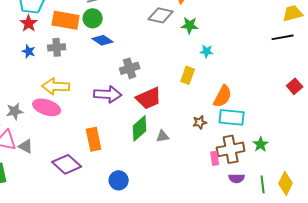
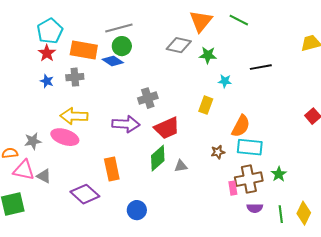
green circle: (93, 18) -> (122, 46), moved
black line: (283, 37) -> (261, 67), moved
blue diamond: (103, 40) -> (113, 61), moved

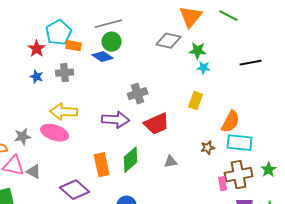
cyan pentagon: (50, 31) -> (59, 33), moved
orange rectangle: (84, 50) -> (74, 46), size x0.6
cyan star: (225, 81) -> (204, 68), moved
green diamond: (158, 158) -> (131, 160), moved

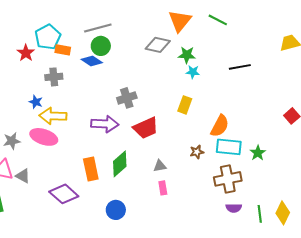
blue star: (37, 77) -> (36, 102), moved
green star: (269, 170) -> (258, 153), moved
pink rectangle: (223, 184) -> (163, 188), moved

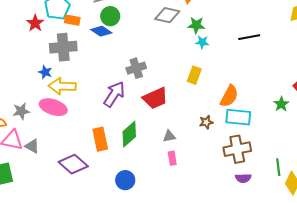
gray cross: (54, 77) -> (63, 47), size x1.5
purple arrow: (105, 124) -> (114, 94), turned -60
green star: (258, 153) -> (281, 104), moved
green line: (260, 214) -> (278, 167), moved

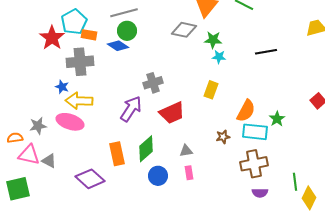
red star: (35, 23) -> (52, 38), size x1.4
green star: (281, 104) -> (277, 119), moved
blue circle: (125, 180) -> (158, 176), moved

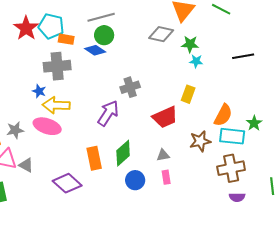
cyan pentagon: (74, 22) -> (51, 26), turned -30
red star: (52, 38) -> (26, 28), moved
red trapezoid: (172, 113) -> (165, 117), moved
brown star: (223, 137) -> (200, 141), size x1.5

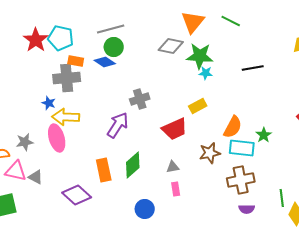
orange rectangle: (66, 39) -> (76, 61), moved
green star: (190, 44) -> (200, 56), size x1.5
yellow rectangle: (188, 94) -> (198, 106), turned 42
pink ellipse: (47, 126) -> (57, 138), turned 56
blue circle: (135, 180) -> (145, 209), moved

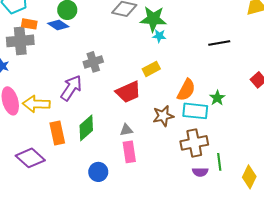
black line: (253, 68) -> (219, 43), moved
yellow arrow: (66, 117) -> (36, 104), moved
pink rectangle: (176, 189) -> (129, 152), size x1.5
green line: (282, 198) -> (219, 162), moved

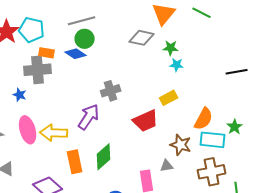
green star: (153, 19) -> (171, 48), size x0.6
brown star: (163, 116) -> (181, 145), turned 30
gray triangle: (126, 130) -> (167, 166), moved

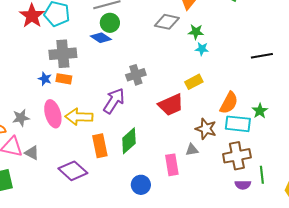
orange rectangle: (47, 53) -> (64, 79), moved

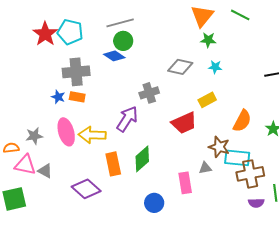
gray diamond: (167, 22) -> (180, 67), moved
green star: (196, 32) -> (208, 40), moved
cyan rectangle: (238, 124) -> (237, 158), moved

